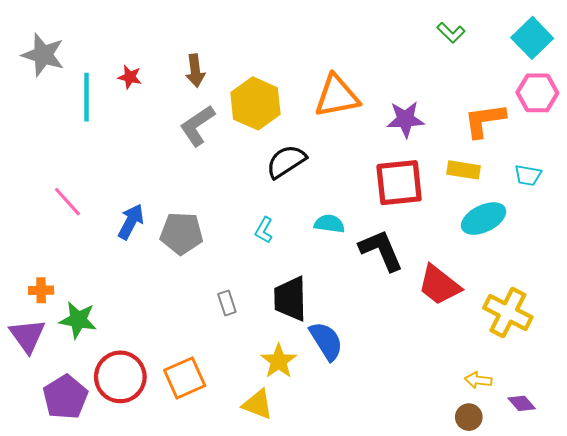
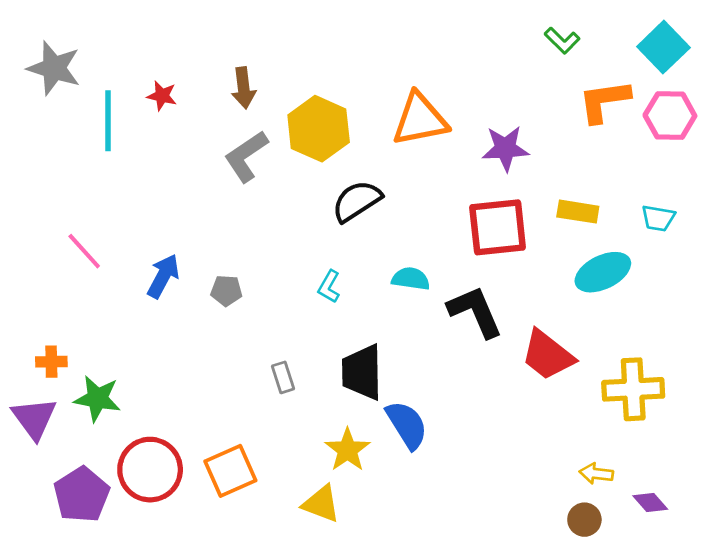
orange L-shape: (485, 120) -> (604, 101), moved
gray pentagon: (182, 233) -> (226, 291), size x0.6
yellow cross: (508, 313) -> (633, 389), turned -30

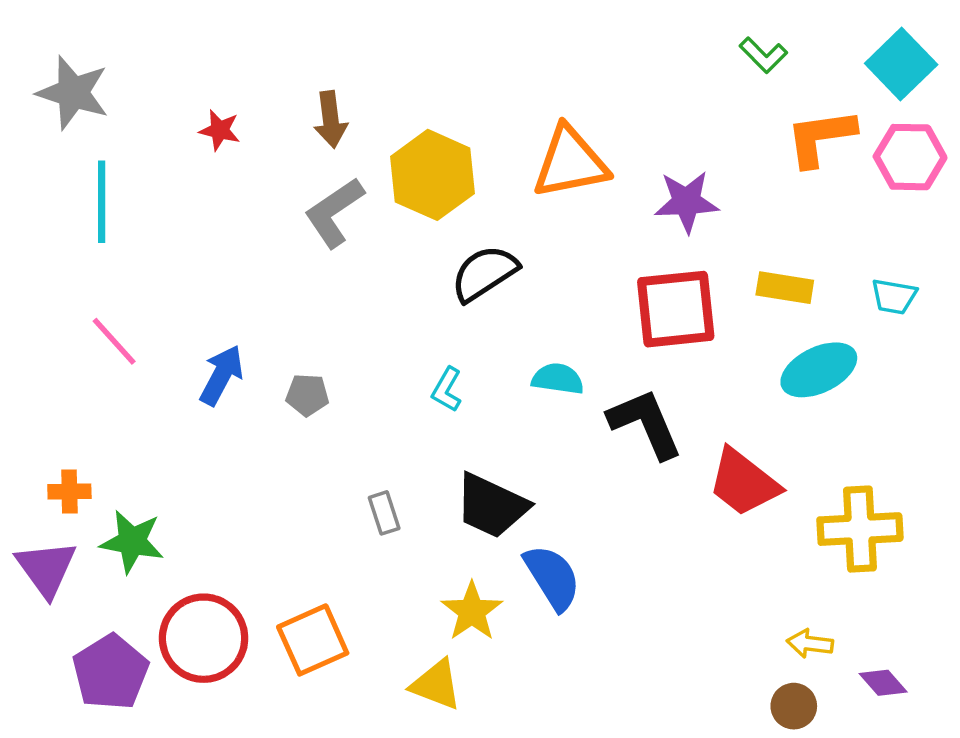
cyan line: (108, 121) -> (102, 202), moved
black trapezoid: (362, 372) -> (492, 506), turned -64

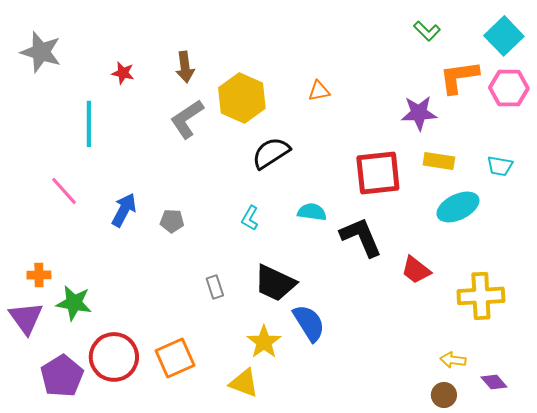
orange triangle: (570, 162) -> (319, 91), size x0.5
cyan line: (102, 202) -> (89, 124), moved
purple star: (686, 202) -> (419, 113), moved
red trapezoid: (744, 483) -> (416, 270), size x0.7

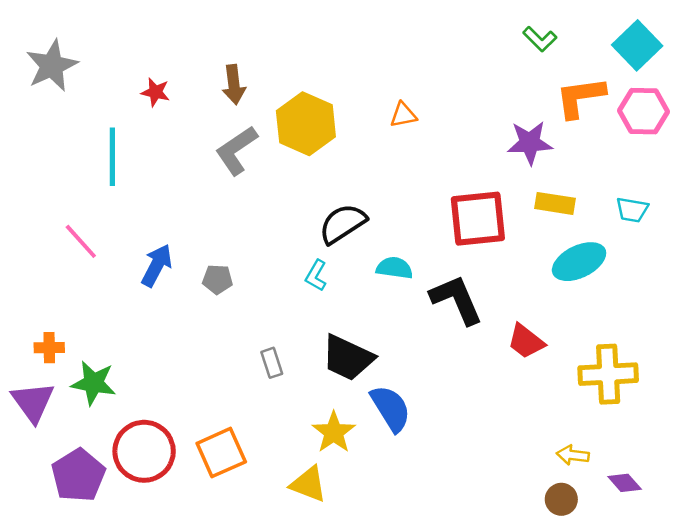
gray star: (41, 52) -> (52, 66), turned 30
black semicircle: (271, 153) -> (343, 224), moved

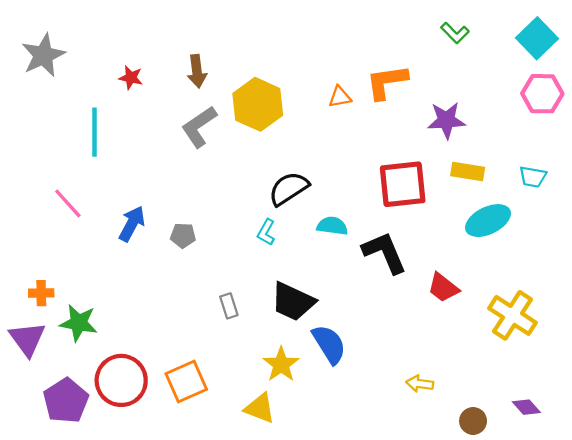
orange L-shape: (580, 97) -> (387, 82), moved
yellow cross: (608, 374) -> (513, 315), turned 36
yellow arrow: (573, 455) -> (420, 384), moved

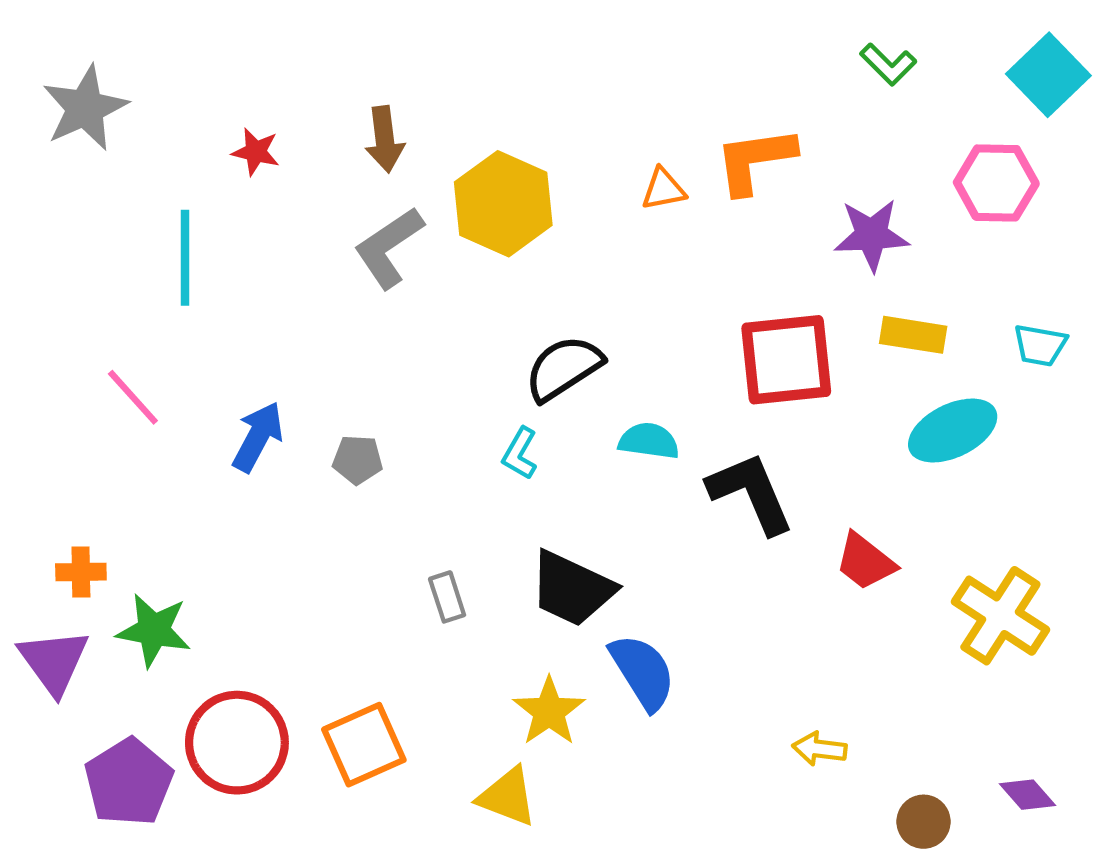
pink hexagon: (542, 94) -> (996, 183), moved

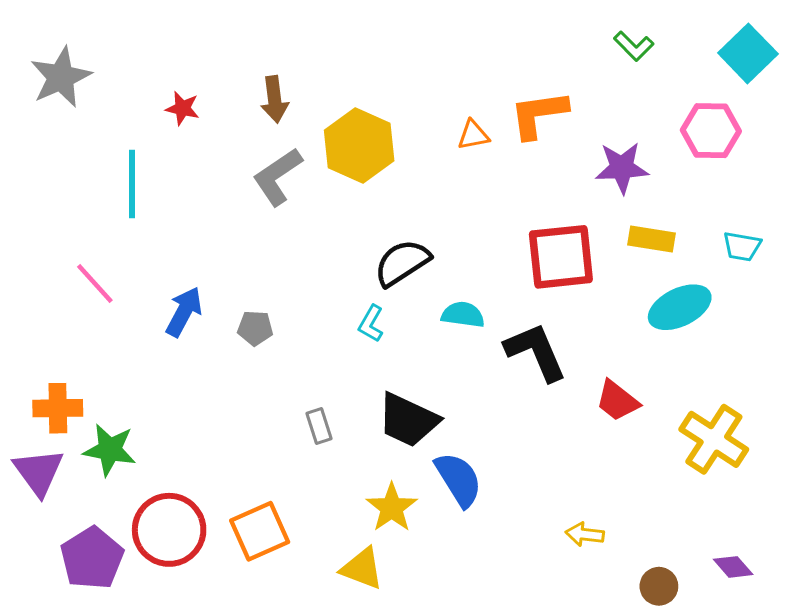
orange cross: (81, 572) -> (58, 408), size x1.4

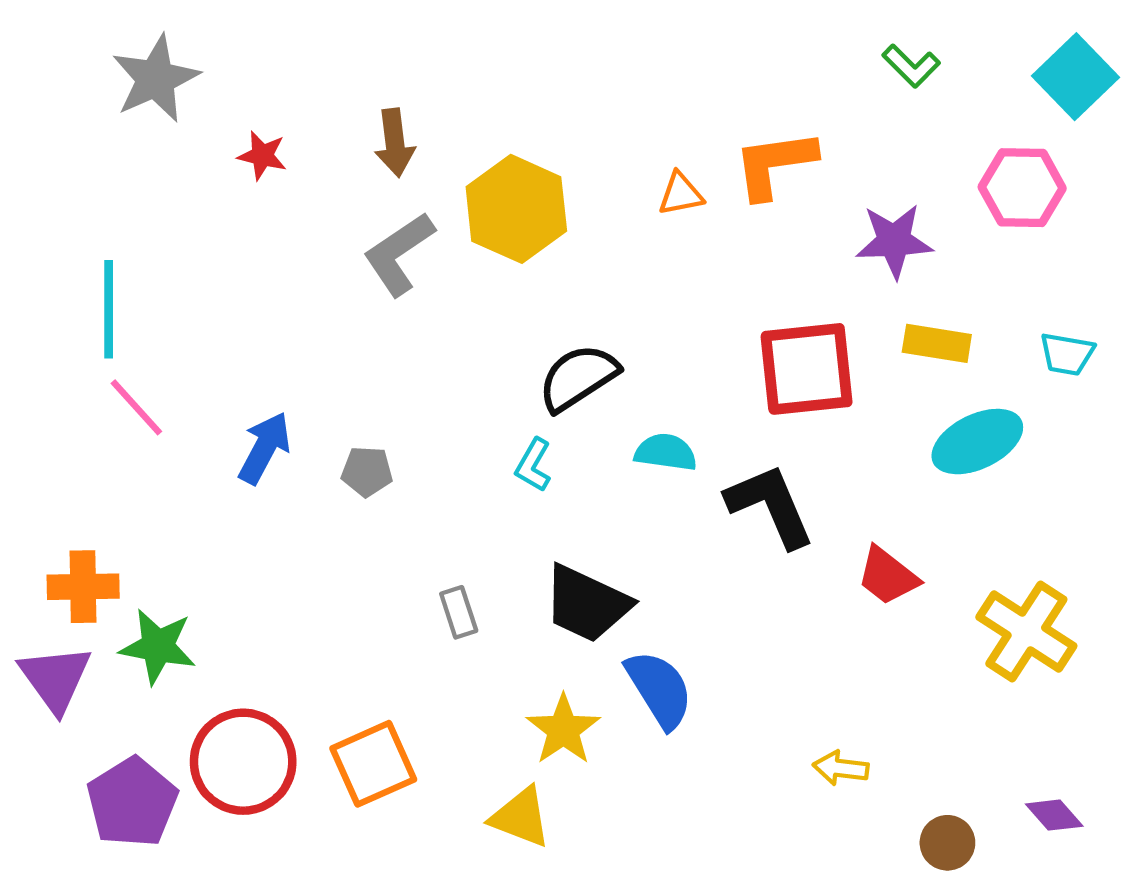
gray star: (61, 77) -> (156, 79), moved
cyan line: (132, 184) -> (109, 309), moved

